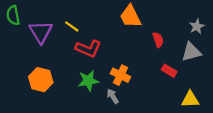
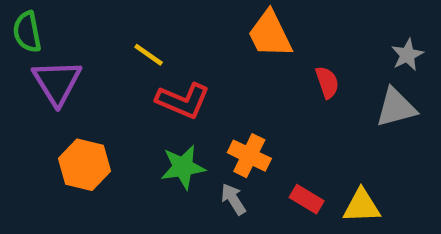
purple triangle: (41, 32) -> (57, 82), moved
red rectangle: (169, 71) -> (307, 199), moved
yellow triangle: (190, 99) -> (362, 206), moved

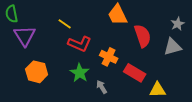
red semicircle: (327, 82) -> (143, 36), size x1.6
orange cross: (249, 156) -> (109, 57), moved
green star: (183, 167) -> (80, 73), turned -30
red rectangle: (307, 199) -> (135, 73), moved, size x1.5

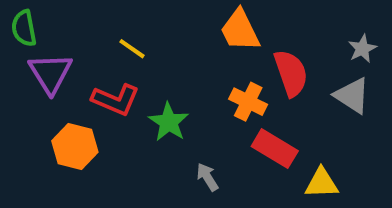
red L-shape: (80, 44) -> (116, 100), moved
gray triangle: (173, 47) -> (352, 96), turned 48
orange cross: (109, 57) -> (248, 102), moved
green star: (80, 73) -> (169, 122), moved

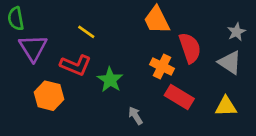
yellow triangle: (322, 183) -> (226, 106), moved

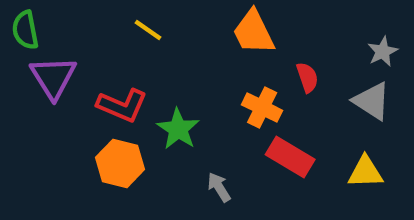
yellow line: (86, 32) -> (148, 30), moved
red semicircle: (190, 48) -> (307, 77), size x0.6
orange hexagon: (49, 96) -> (120, 163), moved

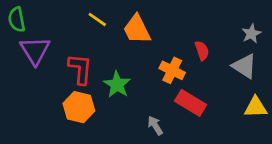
orange trapezoid: (253, 32) -> (137, 29), moved
red L-shape: (122, 105) -> (80, 69), turned -108
yellow triangle: (365, 172) -> (256, 107), moved
gray arrow: (219, 187) -> (155, 126), moved

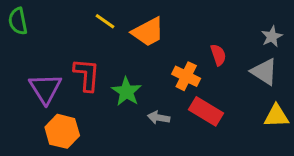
orange trapezoid: (137, 29) -> (148, 32), turned -92
purple triangle: (35, 51) -> (45, 88), moved
orange hexagon: (79, 107) -> (62, 131), moved
gray arrow: (155, 126) -> (159, 118), moved, turned -48

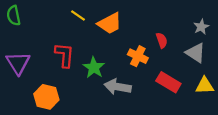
purple triangle: (45, 88) -> (18, 63), moved
red rectangle: (206, 111) -> (168, 82), moved
gray arrow: (159, 118) -> (118, 87), size x1.6

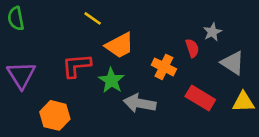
orange trapezoid: (110, 23) -> (120, 45), moved
gray star: (201, 27) -> (212, 32), moved
red L-shape: (64, 55) -> (76, 66), turned -100

